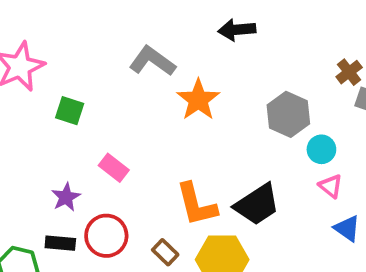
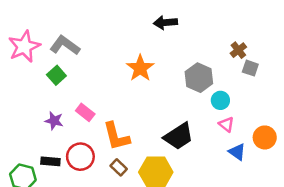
gray L-shape: (152, 61) -> (65, 45), moved
green square: (70, 111) -> (56, 75), turned 30
purple star: (66, 197) -> (54, 121), moved, turned -30
orange L-shape: (196, 204) -> (116, 136), moved

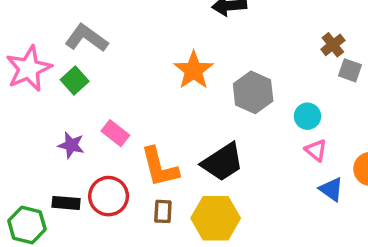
pink star: (24, 47) -> (29, 69), moved
gray hexagon: (199, 78) -> (253, 92), moved
black trapezoid: (179, 136) -> (222, 162), moved
brown rectangle: (119, 167) -> (163, 211), turned 49

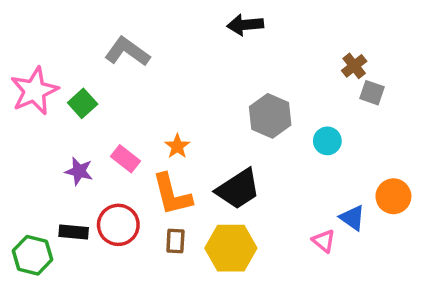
gray L-shape: (86, 38) -> (127, 52), moved
orange star: (194, 70) -> (177, 146), moved, size x0.6
pink triangle: (316, 150) -> (324, 241), moved

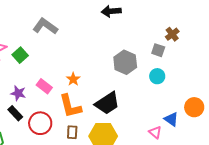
gray square: (372, 93) -> (158, 50), moved
black rectangle: (74, 232) -> (15, 113), moved, turned 42

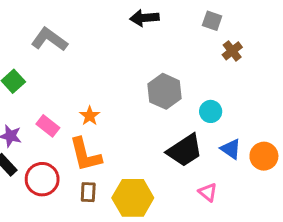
gray square: (158, 50) -> (212, 21), moved
black trapezoid: (107, 103) -> (185, 150), moved
blue triangle: (171, 119) -> (231, 149), moved

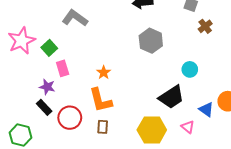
gray hexagon: (165, 91) -> (151, 41), moved
pink rectangle: (48, 126) -> (63, 68), moved, turned 35
blue triangle: (231, 149) -> (206, 109), moved
yellow hexagon: (133, 198) -> (152, 130), moved

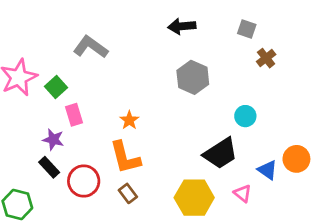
brown rectangle: (103, 127) -> (128, 193), turned -40

